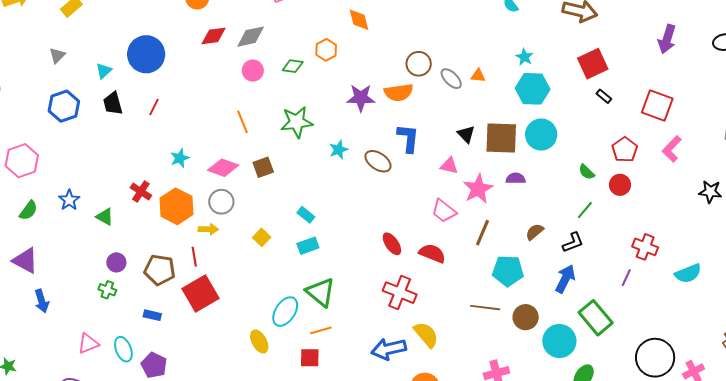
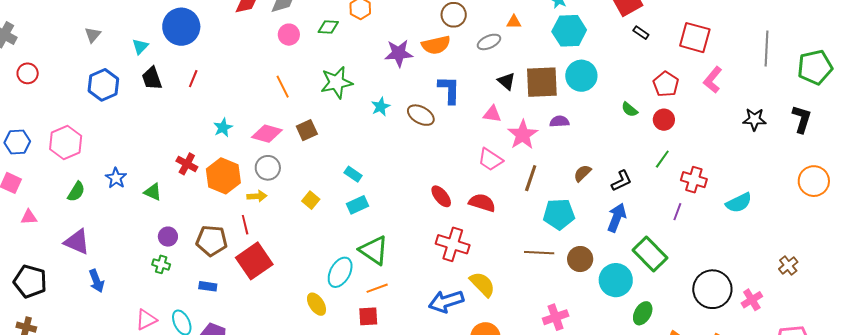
gray ellipse: (451, 79) -> (489, 42), moved, turned -65
green line: (585, 210) -> (662, 159), moved

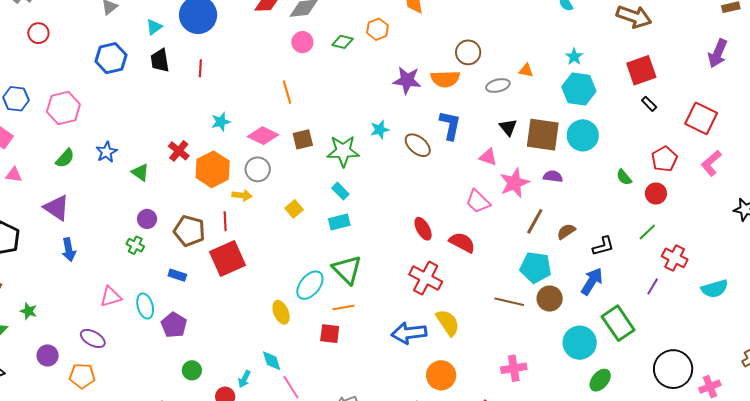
red line: (193, 79) -> (200, 68), turned -30
green star: (337, 82) -> (343, 151), moved
brown line: (531, 178) -> (535, 221), moved
brown circle: (580, 259) -> (550, 299), moved

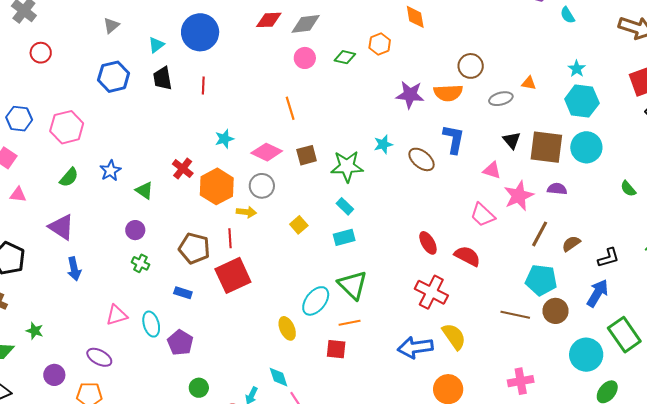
purple circle: (147, 219) -> (135, 230), moved

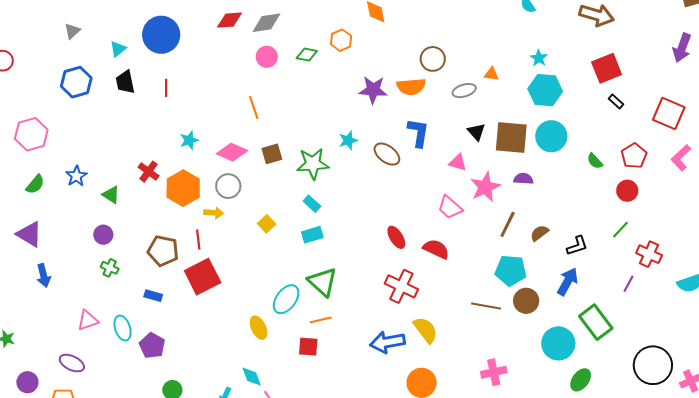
green semicircle: (628, 189) -> (595, 161), moved

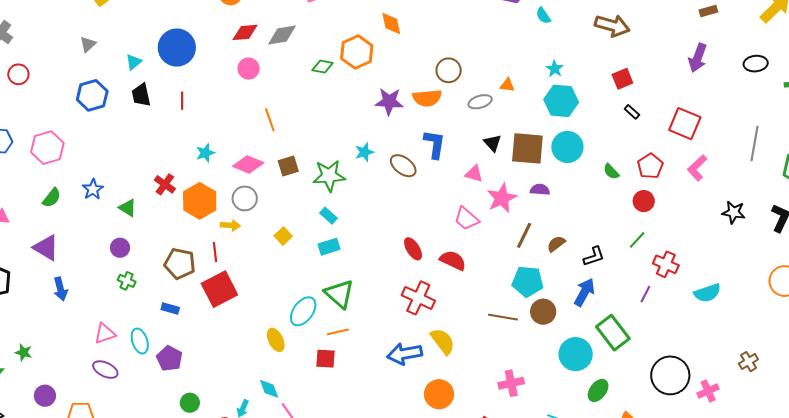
orange hexagon: (341, 40) -> (357, 52), size x1.5
pink circle: (267, 57) -> (249, 69), moved
red square: (607, 68) -> (622, 79), size x0.7
purple ellipse: (72, 363) -> (105, 370), moved

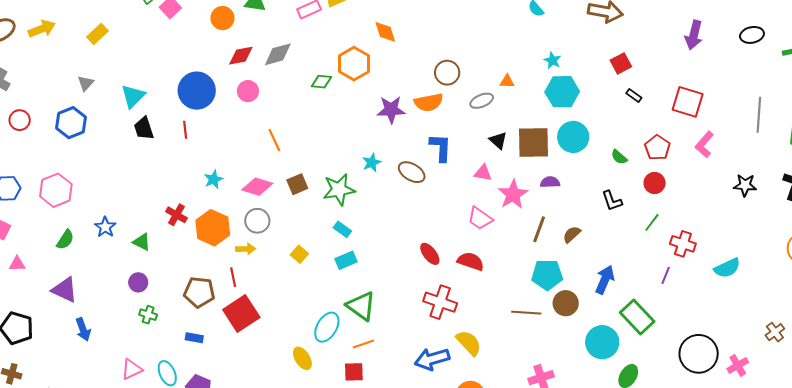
blue circle: (177, 48) -> (197, 91), moved
cyan triangle: (134, 62) -> (133, 96), size x1.5
blue hexagon: (92, 95) -> (71, 123), moved
black L-shape: (594, 256) -> (612, 201), moved, turned 95

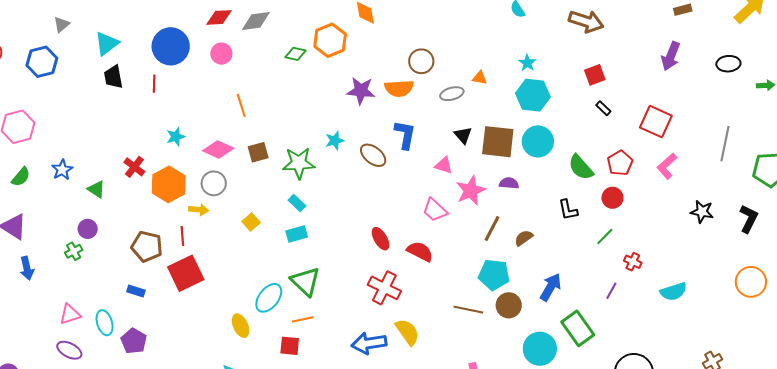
green semicircle: (619, 157) -> (581, 167), size x1.6
red cross: (683, 244) -> (633, 262), size x0.7
green cross: (148, 315) -> (74, 251), moved, turned 36

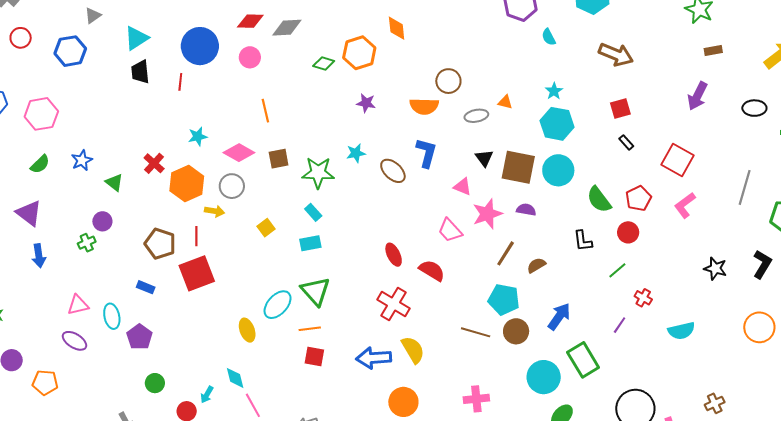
purple star: (361, 91) -> (366, 103), moved, size x0.7
black star: (702, 212) -> (715, 268), moved
red square: (290, 346) -> (314, 357), moved

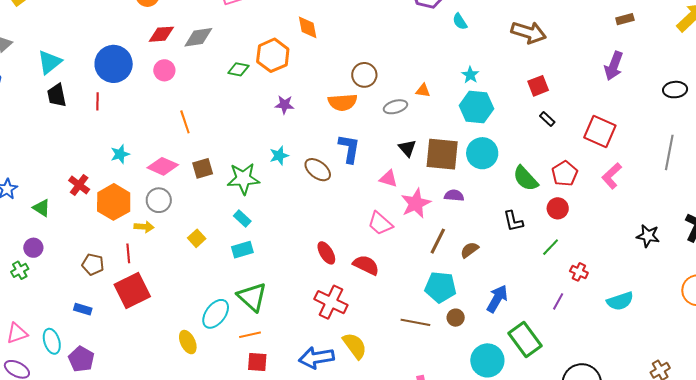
black ellipse: (754, 108) -> (675, 90), moved
brown pentagon: (160, 244) -> (93, 264), size x0.7
brown circle: (516, 331) -> (456, 318), size x0.7

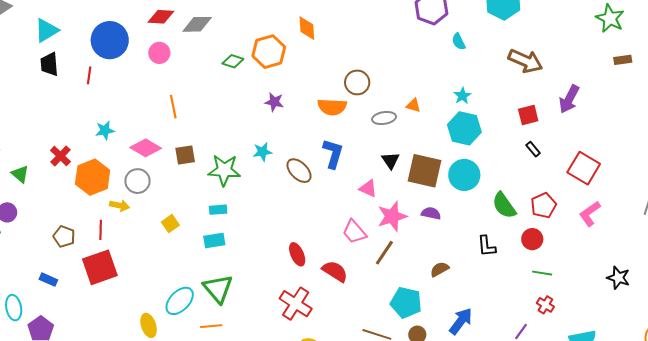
purple arrow: (614, 66) -> (569, 99), moved
cyan rectangle: (242, 219) -> (218, 210), turned -54
brown line: (438, 241) -> (384, 253), moved
green line: (551, 247) -> (542, 273), moved, turned 48

